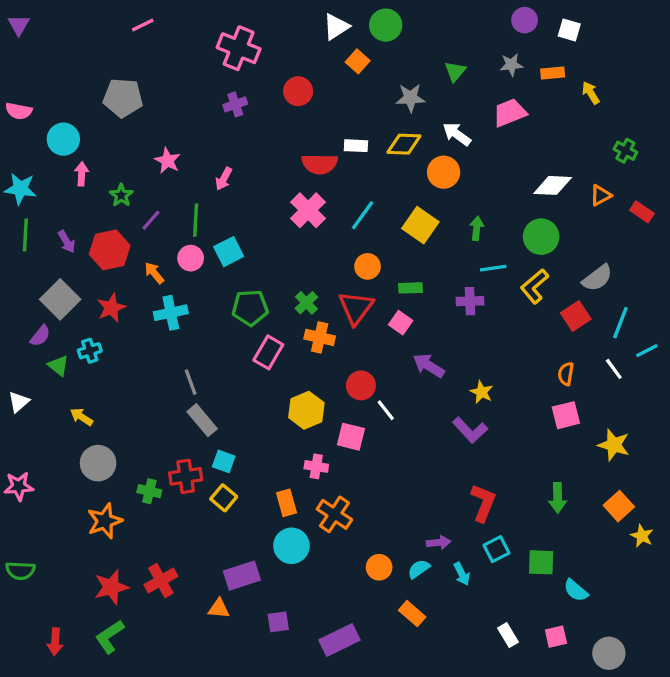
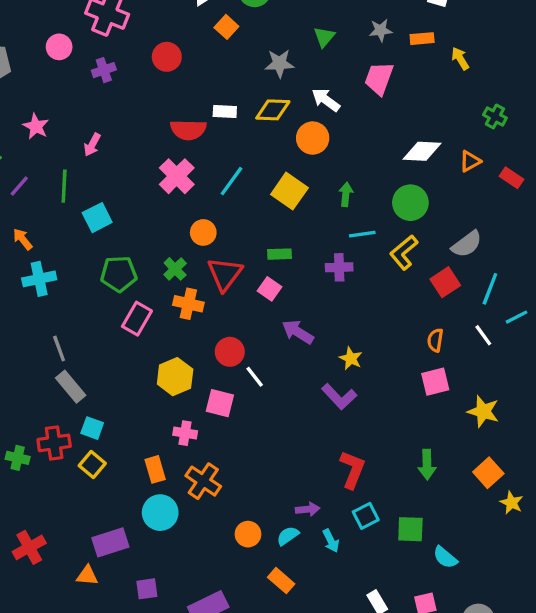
pink trapezoid: (510, 113) -> (379, 78), turned -48
pink circle: (191, 258) -> (59, 47), moved
orange circle: (368, 266) -> (203, 232), moved

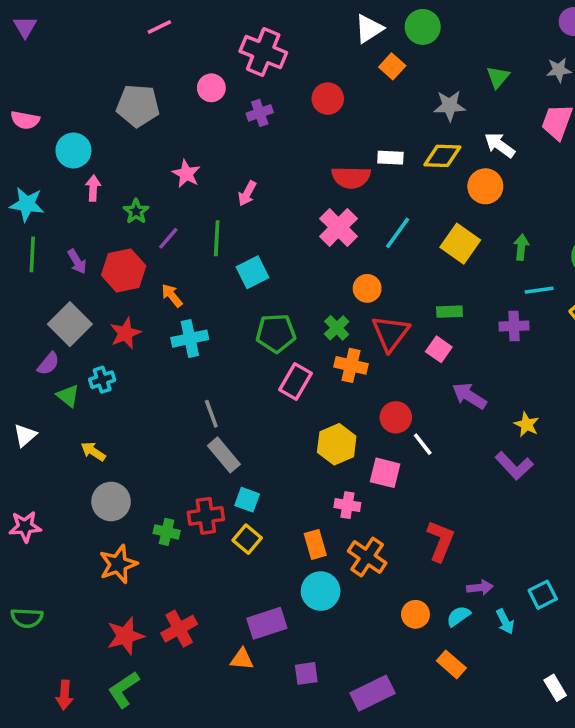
red L-shape: (352, 469) -> (441, 541), moved

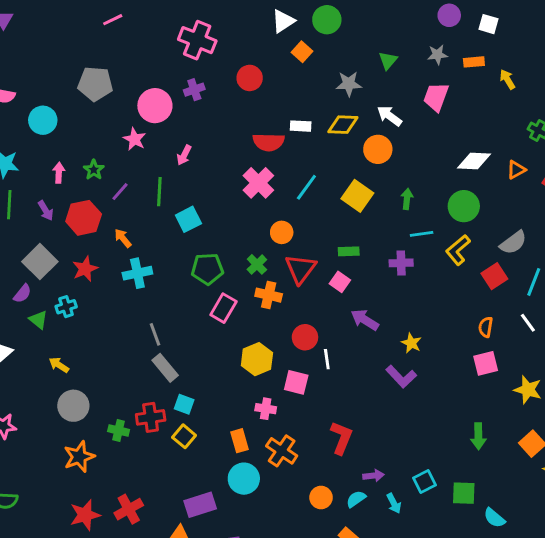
pink circle: (211, 88) -> (155, 106), moved, size x1.5
pink arrow: (93, 188) -> (59, 173), moved
white line: (423, 444) -> (327, 359), turned 30

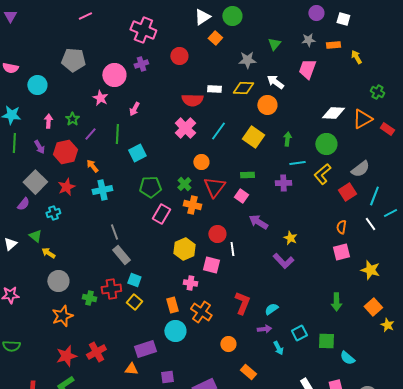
orange triangle: (516, 170) -> (362, 119), size x1.5
green triangle: (38, 320) -> (35, 236), moved
cyan semicircle: (356, 499) -> (271, 309), moved

